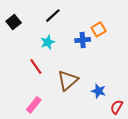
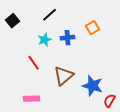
blue cross: (83, 40) -> (68, 38), moved
blue star: (99, 91) -> (93, 86), size x1.5
pink rectangle: (34, 105) -> (32, 99), turned 49

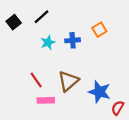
black line: (50, 15) -> (41, 17), moved
red line: (34, 63) -> (36, 80), moved
pink rectangle: (32, 99) -> (46, 100), moved

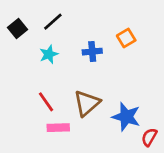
cyan star: (48, 42) -> (49, 54), moved

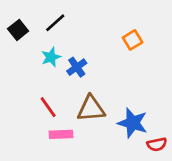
blue cross: (92, 52) -> (77, 67), moved, turned -30
brown triangle: (87, 103) -> (91, 109), turned 36
red semicircle: (149, 137) -> (157, 144), turned -132

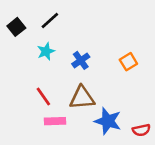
orange square: (133, 40) -> (128, 62), moved
blue cross: (77, 67) -> (81, 60), moved
blue star: (133, 123) -> (108, 121), moved

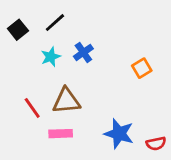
blue cross: (81, 60) -> (83, 52), moved
red line: (43, 97) -> (32, 108), moved
brown triangle: (82, 98) -> (66, 101), moved

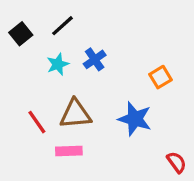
blue star: (119, 134) -> (135, 119), moved
red semicircle: (156, 144) -> (177, 162), turned -114

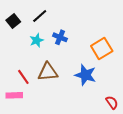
blue cross: (95, 59) -> (60, 37), turned -32
orange square: (160, 77) -> (102, 49), size x1.5
pink rectangle: (69, 151) -> (14, 95), moved

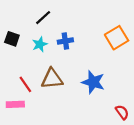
black square: (13, 21) -> (12, 39), moved, turned -32
blue cross: (60, 37) -> (65, 41), turned -32
orange square: (102, 49) -> (117, 38), moved

